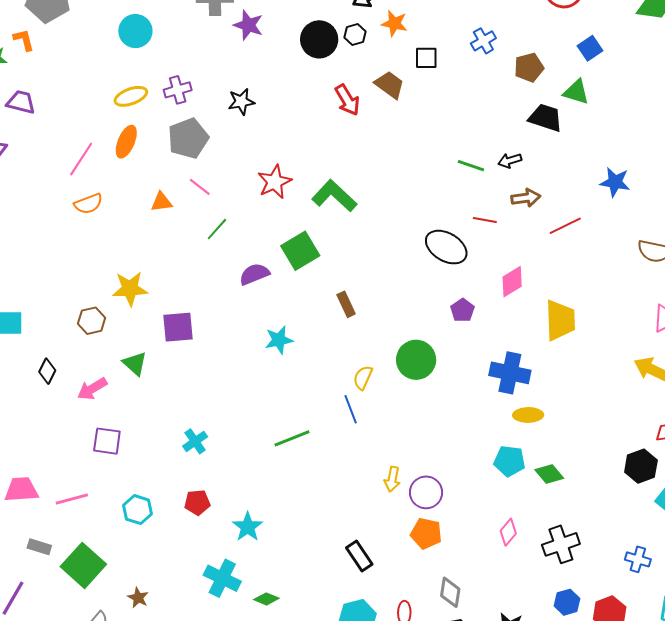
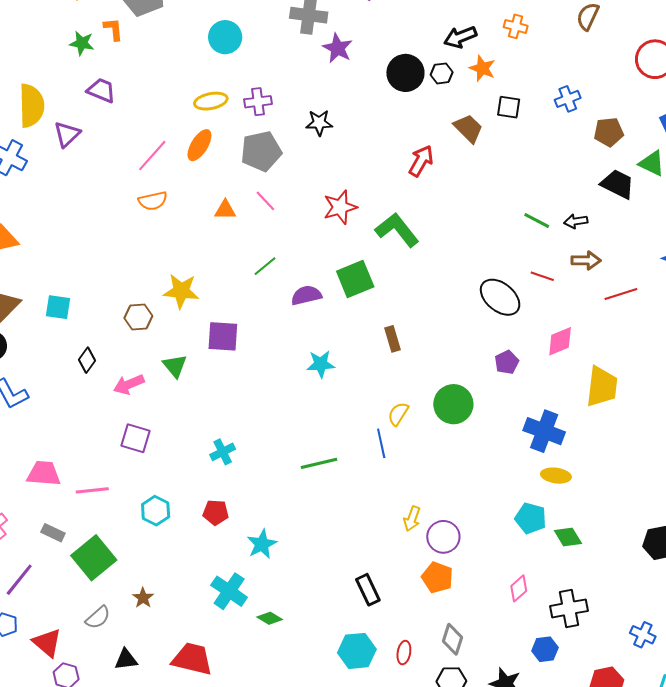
red arrow: (347, 100) -> (421, 161), moved, turned -128
green line: (217, 229) -> (265, 266), moved
blue hexagon: (567, 602) -> (545, 649), moved

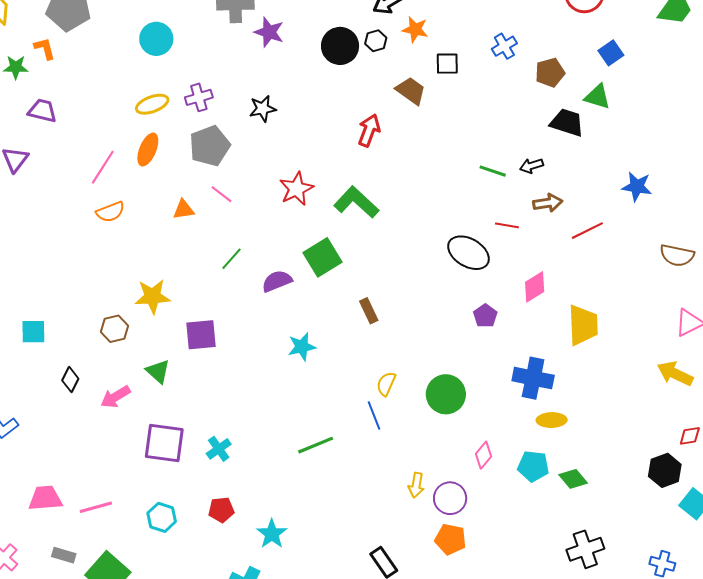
green circle: (453, 404) -> (446, 394), moved
purple square: (136, 438) -> (164, 443), moved, size x1.4
pink diamond: (519, 588) -> (484, 455), moved

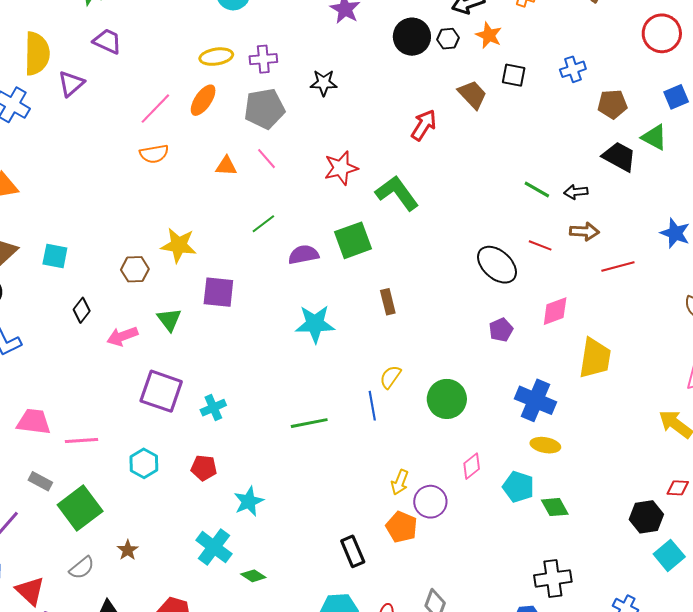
cyan star: (302, 347) -> (315, 324), size x1.4
orange pentagon: (450, 539) -> (402, 527), moved

